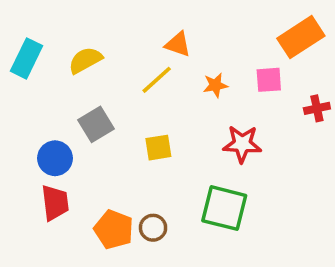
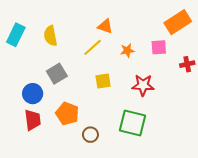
yellow semicircle: (85, 60) -> (50, 36), turned -72
yellow square: (158, 148) -> (103, 81), moved
orange pentagon: (114, 229) -> (67, 114), moved

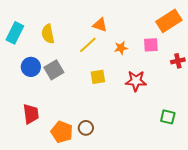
blue circle: (33, 94) -> (31, 67), moved
orange pentagon: (67, 114) -> (62, 132), moved
green square: (133, 123) -> (168, 117), moved, size x0.6

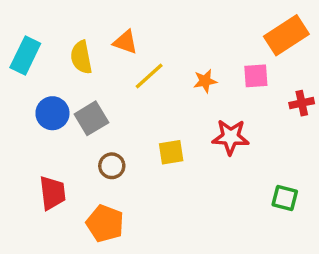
orange triangle: (100, 25) -> (125, 42), moved
yellow square: (98, 77) -> (171, 152), moved
brown circle: (86, 128) -> (112, 166), moved

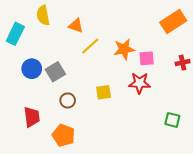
yellow semicircle: (81, 57) -> (43, 15), moved
pink square: (256, 76) -> (147, 58), moved
orange star: (205, 81) -> (124, 49), size x1.5

